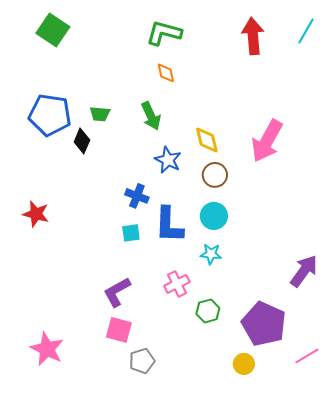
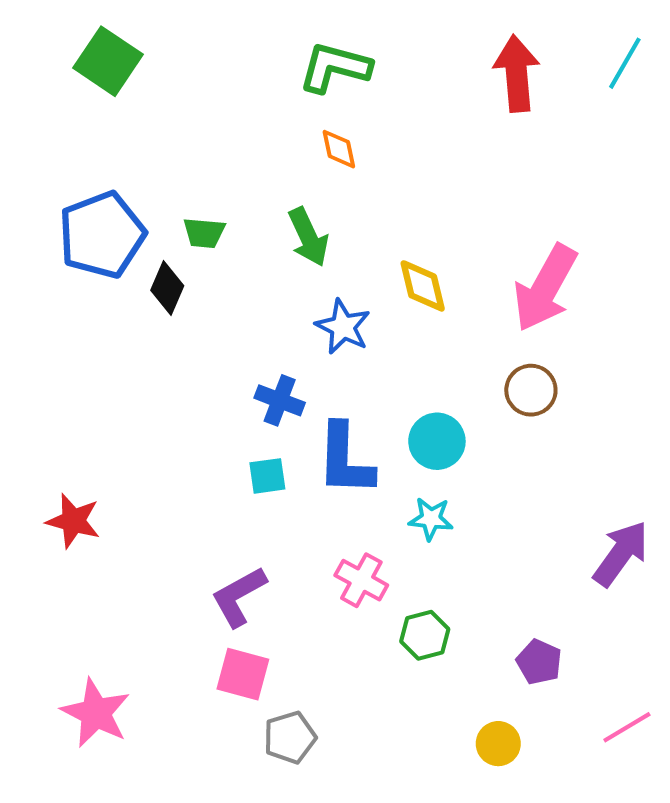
blue pentagon: (50, 115) -> (102, 235), turned -30
brown circle: (215, 175) -> (531, 390), moved
red star: (36, 214) -> (73, 521), moved
pink cross: (177, 284) -> (361, 580), turned -35
purple pentagon: (264, 324) -> (539, 662), size x0.5

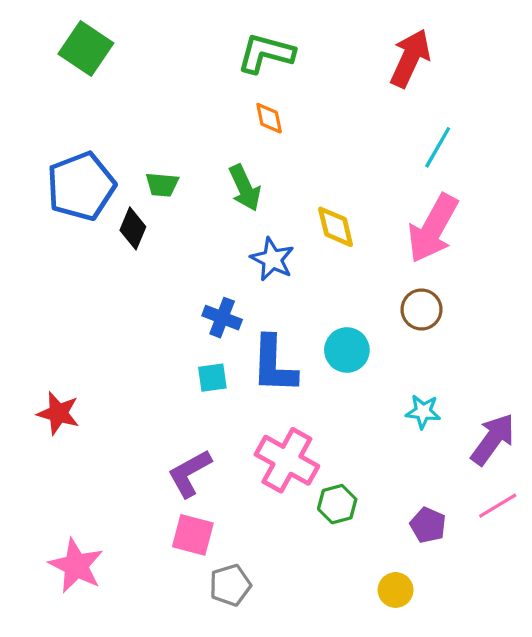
cyan line: (625, 63) -> (438, 147), moved
red arrow: (517, 73) -> (410, 58), turned 30
cyan star: (431, 519) -> (423, 412), moved
pink cross: (361, 580) -> (287, 460), size x1.5
pink line: (627, 727) -> (498, 506), moved

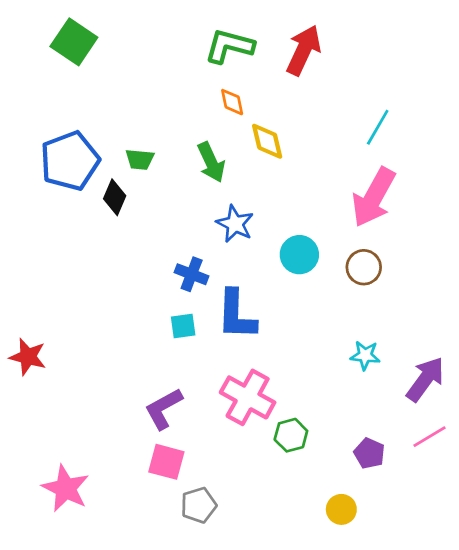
red arrow: (410, 58) -> (304, 50), moved
yellow diamond: (336, 227) -> (267, 141), moved
cyan circle: (347, 350) -> (299, 255), moved
red star: (58, 413) -> (28, 357), moved

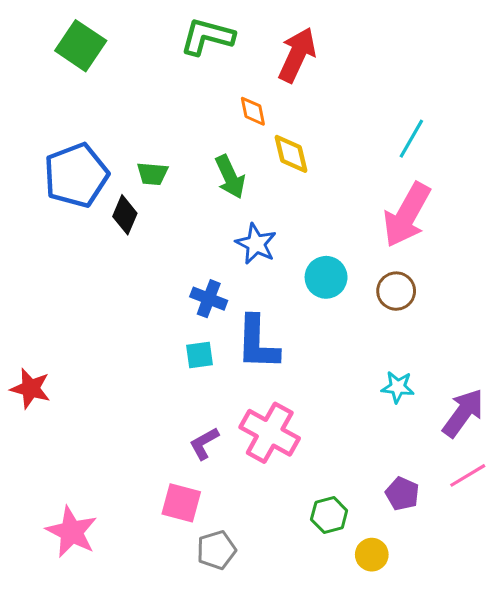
green L-shape: (229, 46) -> (207, 37), moved
red arrow: (304, 50) -> (297, 55), moved
purple L-shape: (164, 409) -> (204, 443), moved, size x0.7
green hexagon: (291, 435) -> (329, 515), moved

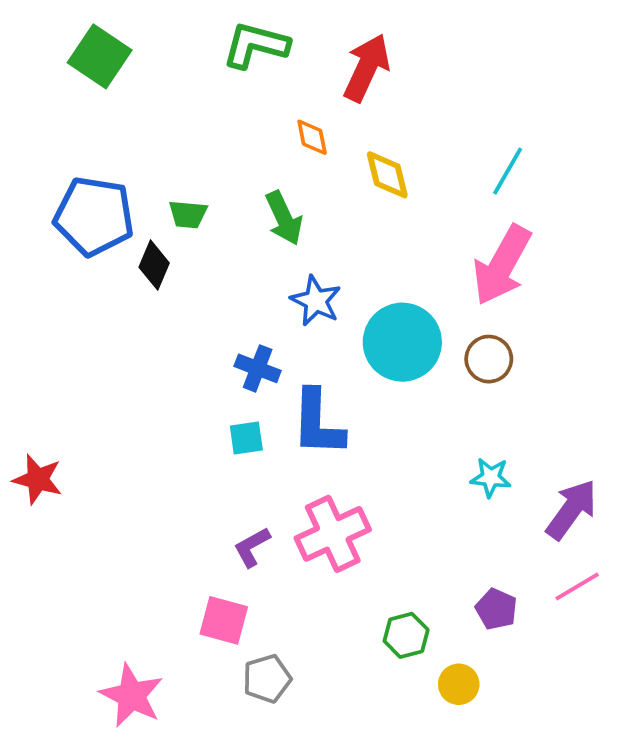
yellow diamond: (291, 154) -> (387, 175), moved
blue pentagon: (76, 175) -> (94, 216), turned 30
cyan circle: (326, 277) -> (402, 342), size x1.5
pink cross: (270, 433) -> (333, 534), turned 36
pink star: (72, 532) -> (132, 696), moved

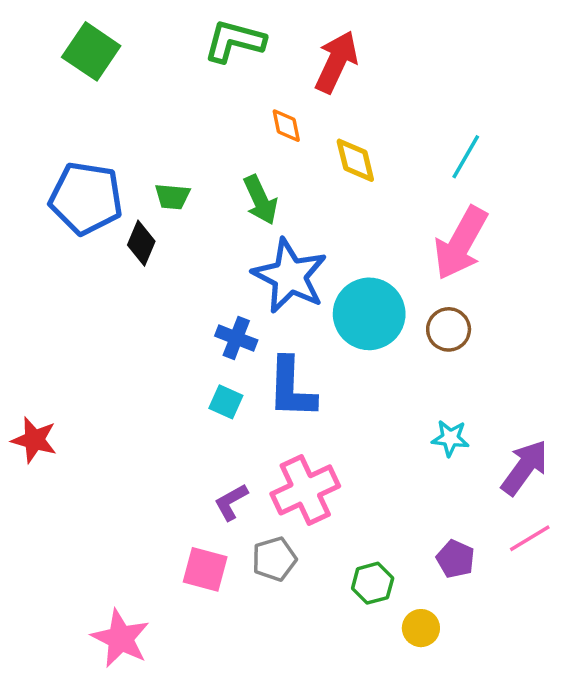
blue star: (316, 301) -> (290, 276), size x1.6
cyan square: (246, 438) -> (226, 402), turned 32
gray pentagon: (267, 679) -> (274, 559), moved

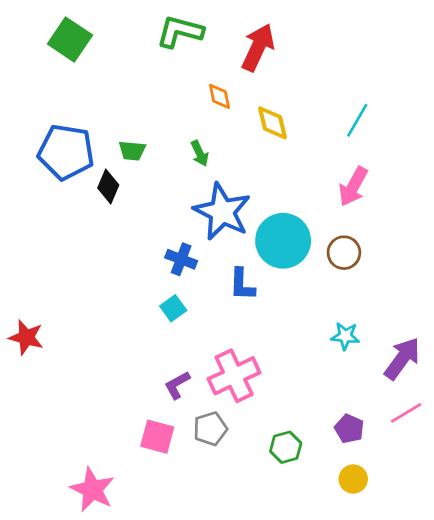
green arrow: (260, 200) -> (200, 153), size x0.7
pink arrow: (461, 243) -> (353, 186), size x0.7
blue L-shape: (291, 388) -> (242, 284), moved, size x0.7
cyan square: (226, 402) -> (173, 308), turned 30
yellow circle: (421, 628) -> (353, 479), moved

